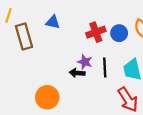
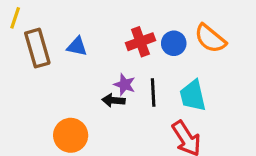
blue triangle: (53, 22) -> (77, 46), moved

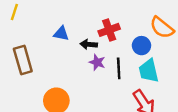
blue circle: (174, 43) -> (141, 46), moved
brown rectangle: (37, 48) -> (23, 60), moved
black arrow: (113, 100) -> (89, 44), moved

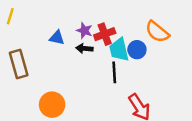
purple star: (97, 62) -> (84, 31), moved
cyan trapezoid: (149, 71) -> (119, 50), moved

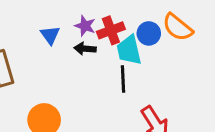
blue triangle: (57, 38) -> (50, 35), turned 42
blue circle: (137, 50) -> (149, 33), moved

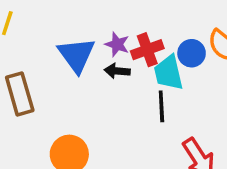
blue triangle: (50, 35) -> (76, 55), size x1.6

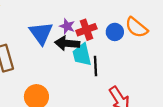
black arrow: (117, 71) -> (67, 43), size x1.5
cyan trapezoid: (169, 73) -> (82, 55), moved

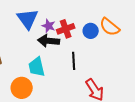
blue triangle: (41, 33) -> (28, 19), moved
cyan trapezoid: (82, 55) -> (37, 67), moved

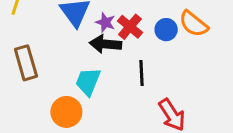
red cross: (66, 29) -> (130, 27), turned -30
cyan trapezoid: (37, 67) -> (88, 82), turned 35

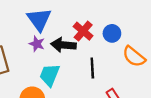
purple star: (105, 22) -> (37, 44), moved
orange semicircle: (194, 24) -> (134, 57), moved

